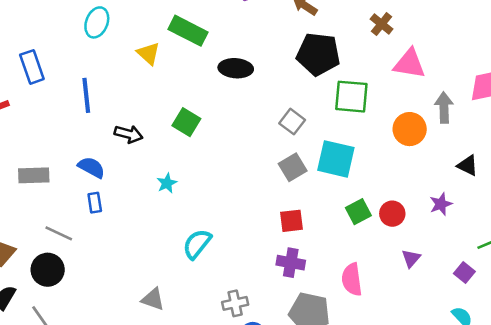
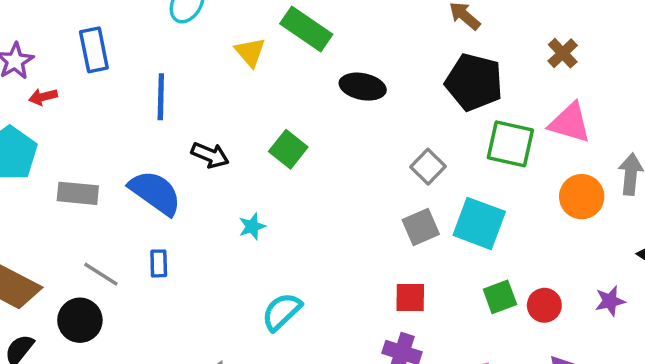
pink triangle: (410, 64) -> (570, 123), moved
blue semicircle: (91, 167) -> (155, 193), size x1.5
blue rectangle: (95, 203) -> (159, 263), moved

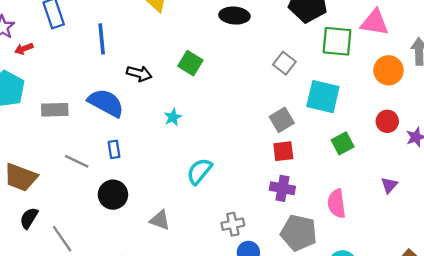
gray square: (421, 227) -> (282, 120), moved
red circle: (544, 305) -> (387, 121), moved
black circle: (80, 320) -> (113, 195), moved

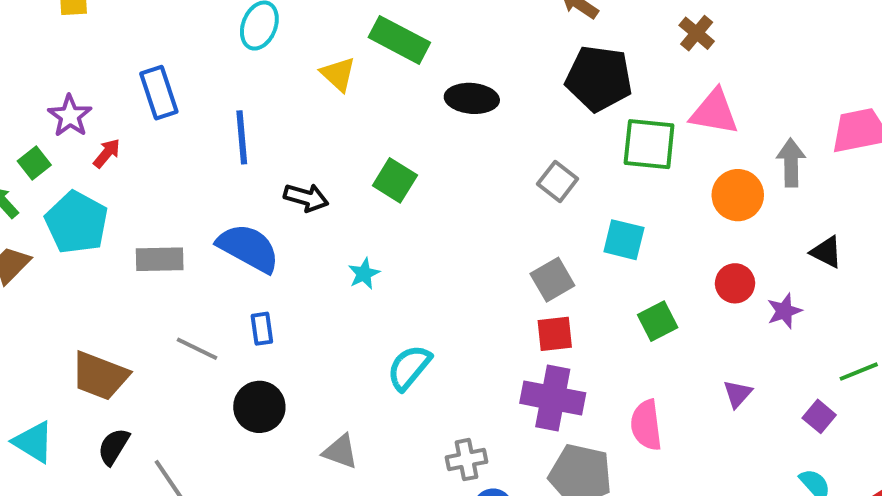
red arrow: (24, 49) -> (107, 153), turned 150
cyan square: (323, 97) -> (624, 240), size x0.7
purple cross: (282, 188) -> (553, 398), size x1.4

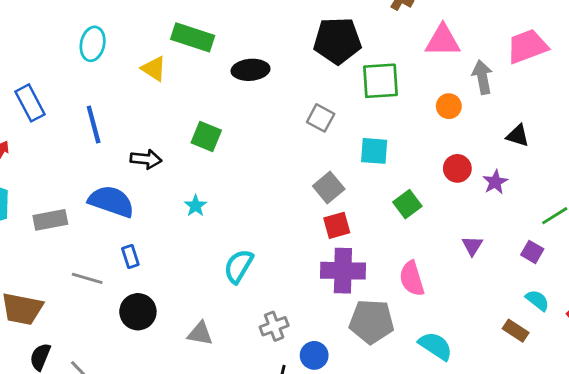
pink triangle: (714, 112) -> (443, 41), moved
orange circle: (738, 195) -> (449, 106), size x0.7
gray cross: (467, 460) -> (274, 326), moved

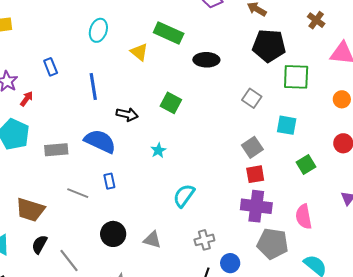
blue rectangle: (30, 103) -> (51, 67), size x0.7
black circle: (138, 312) -> (113, 234), moved

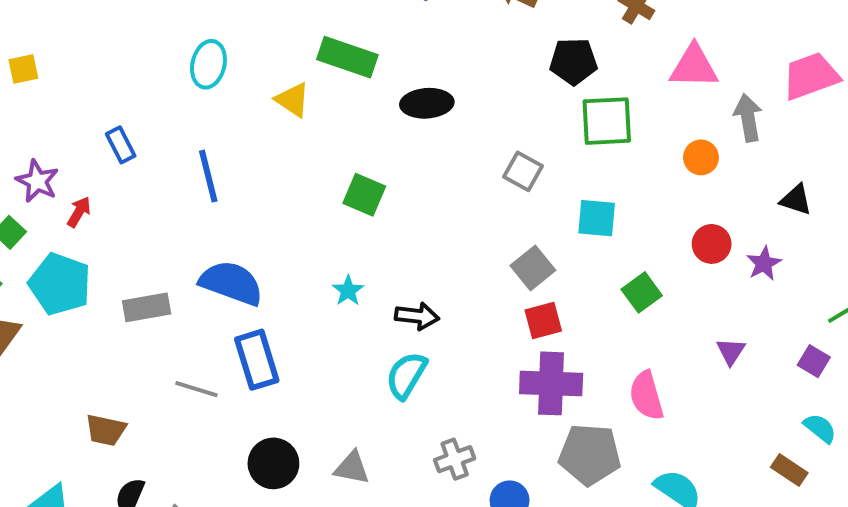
black pentagon: (269, 46) -> (573, 61), moved, size x0.7
black arrow: (127, 114) -> (417, 316), moved
blue rectangle: (109, 181) -> (257, 360), size x1.8
brown trapezoid: (30, 210) -> (106, 430), size x0.7

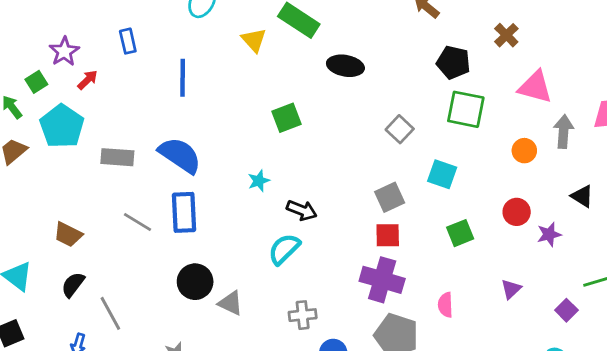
green square: (364, 195) -> (287, 118), turned 32
pink semicircle: (646, 396) -> (445, 305), size x0.7
black circle: (273, 463) -> (195, 282), moved

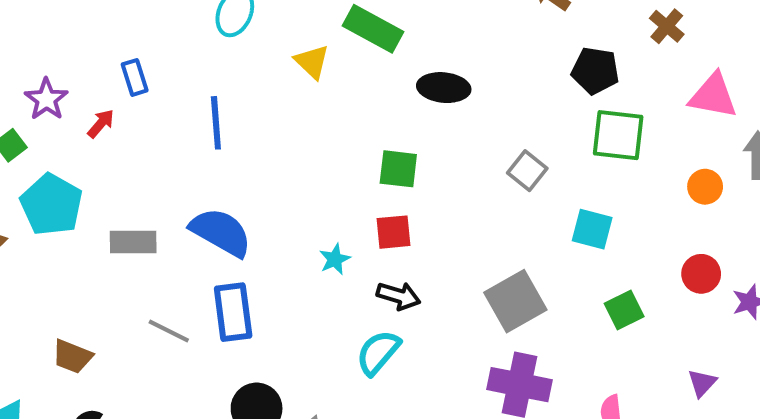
red arrow: (88, 80) -> (101, 124), moved
green square: (287, 118) -> (398, 169), moved, turned 32
gray square: (390, 197) -> (515, 301), moved, size x1.4
red square: (388, 235) -> (393, 232), moved

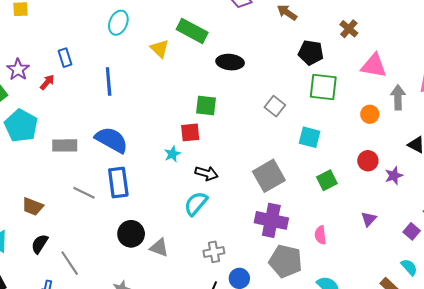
red square: (393, 232) -> (190, 132), moved

